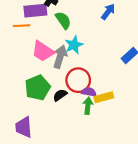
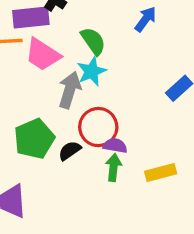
green semicircle: (63, 20) -> (93, 41), moved
pink trapezoid: (43, 51) -> (43, 55), moved
yellow rectangle: (104, 97) -> (161, 173), moved

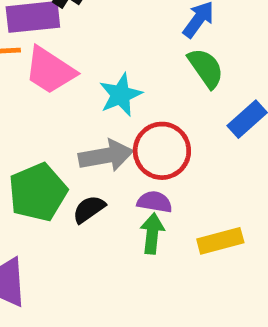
green semicircle: (93, 41) -> (206, 68), moved
gray arrow: (70, 90) -> (106, 156), moved, turned 63
red circle: (98, 127) -> (162, 151), moved

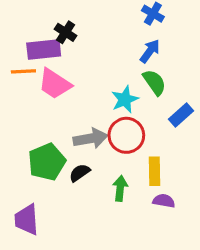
cyan star: (121, 95) -> (125, 99), moved
purple semicircle: (155, 202) -> (164, 201), moved
yellow rectangle: (220, 241) -> (154, 171), moved, turned -76

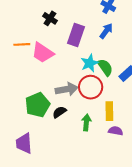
purple rectangle: (44, 50) -> (76, 35), moved, turned -65
green semicircle: (154, 82) -> (105, 67), moved

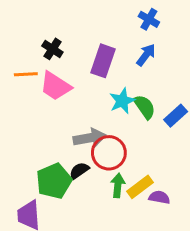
black cross: (50, 18) -> (52, 49), moved
red circle: (91, 87) -> (109, 153), moved
green pentagon: (37, 105) -> (54, 181), moved
yellow rectangle: (109, 111) -> (140, 187), moved, turned 54

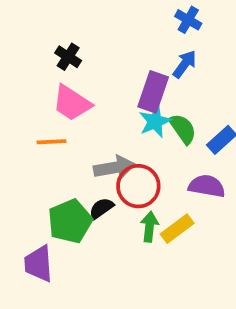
purple rectangle: (103, 61) -> (153, 92), moved
orange line: (26, 74) -> (51, 142), moved
purple semicircle: (159, 197) -> (207, 186), moved, size x1.4

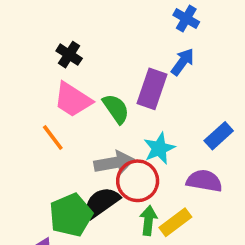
cyan star: (155, 121) -> (159, 148), moved
green semicircle: (183, 129) -> (116, 109), moved
orange line: (51, 142) -> (53, 138), turned 56
black semicircle: (101, 208) -> (102, 202), size x1.5

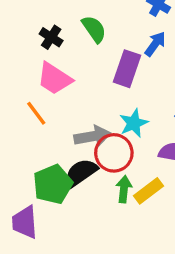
green semicircle: (116, 109) -> (94, 29), moved

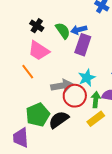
green semicircle: (94, 29) -> (63, 31), moved
blue arrow: (155, 44) -> (79, 30), moved, turned -140
black semicircle: (81, 173) -> (59, 120), moved
green arrow: (124, 189) -> (96, 100), moved

